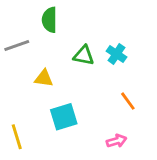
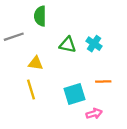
orange line: (128, 101) -> (103, 81), turned -56
cyan square: (64, 117) -> (75, 94), moved
yellow line: (17, 137) -> (31, 89), moved

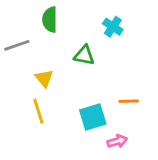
cyan cross: (94, 44) -> (113, 27), moved
yellow triangle: (36, 63) -> (44, 78), turned 42

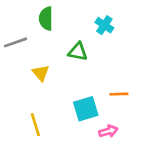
yellow line: (38, 111) -> (35, 125), moved

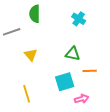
green triangle: (78, 52) -> (73, 54), moved

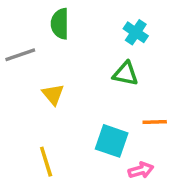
green triangle: (73, 54) -> (125, 74), moved
cyan square: (65, 82) -> (112, 141), turned 36

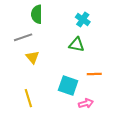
gray line: (20, 55) -> (23, 37), moved

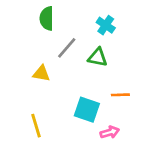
gray line: (23, 37) -> (67, 48), moved, turned -30
yellow triangle: (32, 57) -> (41, 73), turned -40

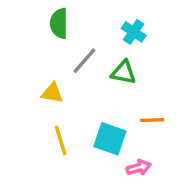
yellow line: (36, 126) -> (61, 140), moved

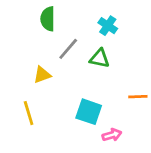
yellow triangle: (52, 93) -> (42, 75), turned -30
orange line: (152, 120) -> (138, 97), moved
yellow line: (61, 140) -> (29, 113), moved

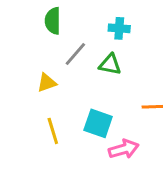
cyan cross: (108, 26) -> (119, 28), turned -30
yellow line: (29, 113) -> (53, 131), moved
pink arrow: (112, 135) -> (124, 149), size x1.4

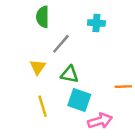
green triangle: (110, 65) -> (70, 74), moved
yellow triangle: (47, 83) -> (38, 67), turned -35

